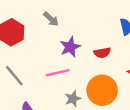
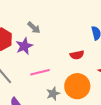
purple star: (70, 47) -> (24, 46), moved

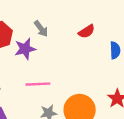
red semicircle: (77, 55) -> (87, 31), moved, turned -32

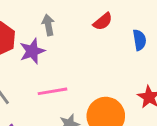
gray arrow: (41, 29) -> (48, 25), turned -147

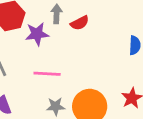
red semicircle: (103, 22) -> (80, 23), moved

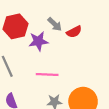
gray arrow: (57, 14) -> (55, 24), turned 133

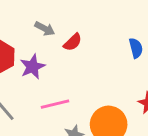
gray arrow: (55, 24) -> (45, 29), moved

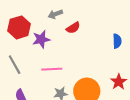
gray arrow: (45, 29) -> (55, 14), turned 120

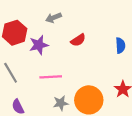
red semicircle: (73, 28) -> (78, 40), moved

